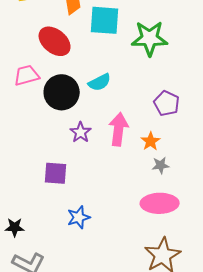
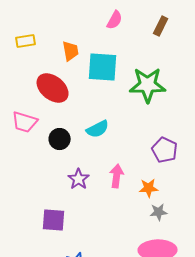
pink trapezoid: (27, 75) -> (25, 122), turned -148
black circle: (62, 92) -> (60, 139), size x0.6
pink arrow: (119, 129) -> (117, 176), size x0.7
orange star: (151, 141) -> (149, 188), turned 30

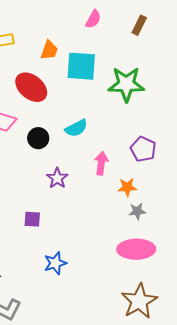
orange trapezoid: (71, 51) -> (49, 50), turned 30
pink arrow: (117, 176) -> (101, 163), moved
purple square: (54, 220) -> (32, 219), size x0.7

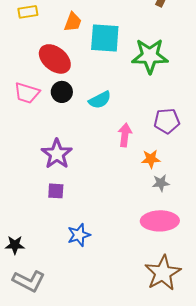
black circle: (38, 138) -> (62, 92), moved
purple pentagon: (143, 149) -> (167, 121), turned -30
purple star: (57, 178) -> (57, 154), moved, size x1.4

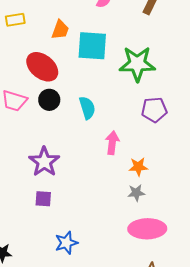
cyan semicircle: (100, 100) -> (87, 108), turned -80
purple pentagon: (167, 121) -> (154, 110), moved
gray star: (161, 183) -> (136, 193), moved

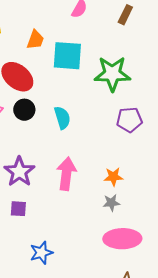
pink arrow: (112, 143) -> (66, 174), moved, size x1.4

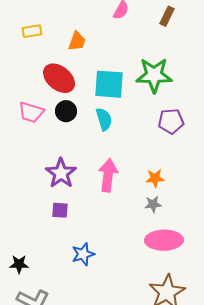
cyan square: (67, 56) -> (109, 84), moved

